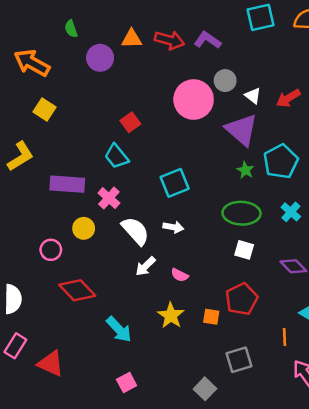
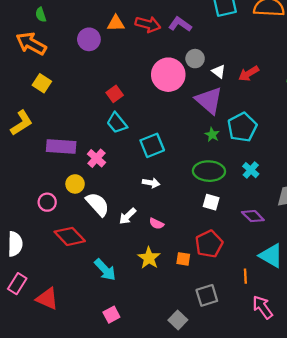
green semicircle: (71, 29) -> (41, 15), moved
cyan trapezoid: (116, 156) -> (117, 123), moved
white semicircle: (135, 231) -> (98, 204), moved

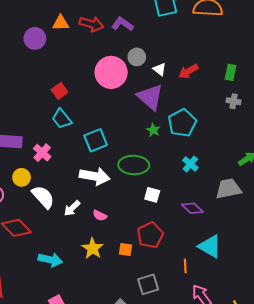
green ellipse: (209, 171) -> (134, 165), moved
white arrow: (151, 183) -> (95, 176), size x1.8
cyan arrow: (105, 270) -> (50, 260), turned -35

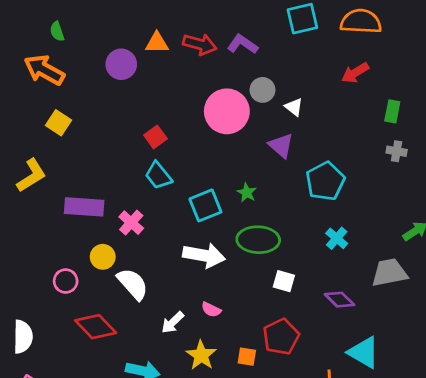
red arrow: (188, 71) -> (355, 73), moved
purple triangle: (150, 97) -> (281, 146), size x0.7
green star: (153, 130) -> (247, 193), moved
white arrow: (72, 208) -> (173, 322), moved

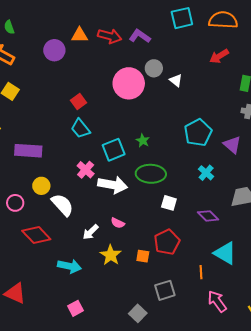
purple triangle: (281, 146) -> (232, 145), moved
pink cross: (131, 223) -> (86, 170), moved

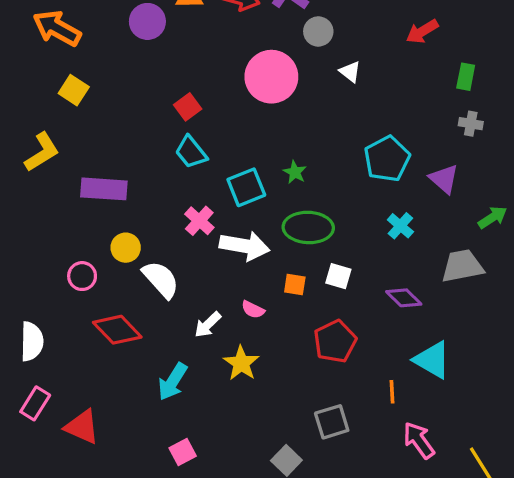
gray circle: (154, 68) -> (318, 31), moved
orange square: (143, 256) -> (295, 284), moved
cyan arrow: (69, 266) -> (173, 382), turned 110

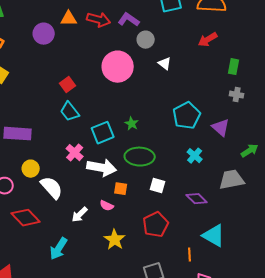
orange square: (295, 284) -> (121, 189), moved
yellow star: (241, 363) -> (115, 240), moved

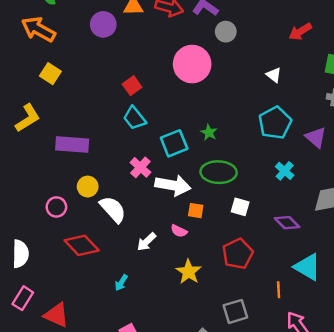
white triangle: (165, 64) -> (274, 75), moved
cyan arrow: (59, 249) -> (121, 283), size x0.6

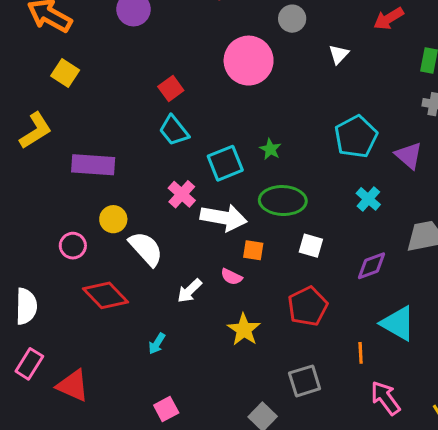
white triangle: (274, 75) -> (339, 54), moved, turned 35
purple diamond: (287, 223) -> (371, 266), turned -65

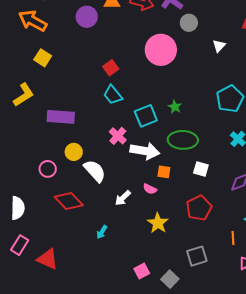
pink square: (166, 409) -> (142, 271), moved

